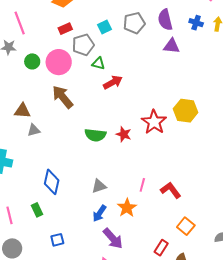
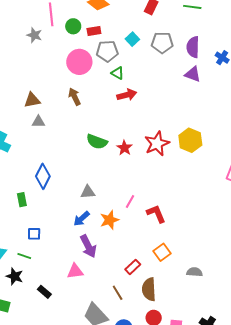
cyan square: (104, 27) -> (132, 39), turned -32
green circle: (32, 61) -> (73, 26), moved
brown arrow: (63, 97) -> (74, 97), size x0.7
brown triangle: (22, 111) -> (32, 100), turned -30

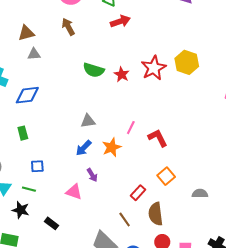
blue diamond: (43, 176) -> (27, 95), moved, turned 60
purple arrow: (88, 246) -> (92, 175), size x0.6
pink triangle: (75, 271) -> (74, 192), moved, turned 30

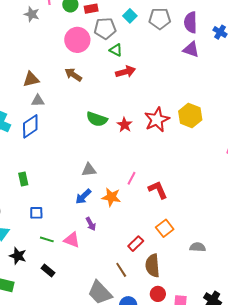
brown arrow: (68, 27) -> (73, 75), turned -30
blue diamond: (27, 95) -> (30, 126), moved, turned -30
orange star: (112, 147) -> (111, 197), turned 30
green line: (29, 189) -> (47, 239), moved

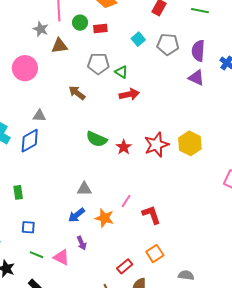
gray pentagon: (105, 28) -> (98, 64), moved
pink circle: (77, 40) -> (25, 68), moved
brown triangle: (31, 79) -> (59, 46), moved

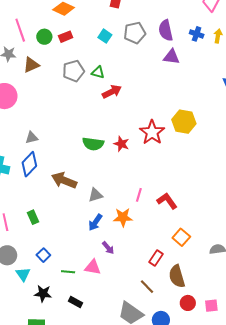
brown arrow: (77, 93) -> (64, 180), moved, size x1.4
blue square: (28, 227) -> (43, 255), moved, turned -32

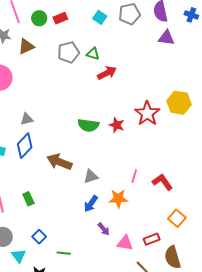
red rectangle: (156, 258) -> (152, 239), turned 35
pink triangle: (93, 267) -> (125, 243), moved

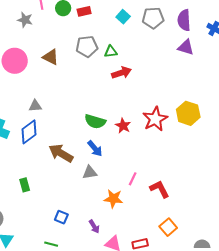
brown triangle: (26, 46) -> (51, 57), moved, turned 42
green triangle: (93, 54) -> (111, 52), turned -32
blue arrow: (91, 204) -> (95, 148), moved, turned -84
blue square: (39, 237) -> (61, 217), moved, turned -32

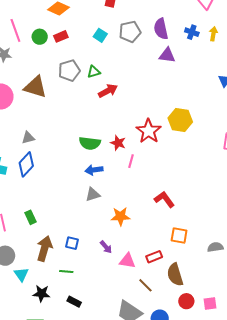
brown triangle: (51, 57) -> (35, 87), size x1.4
blue arrow: (95, 148) -> (94, 170), turned 132
brown arrow: (61, 153) -> (44, 249), moved, turned 85
pink line: (133, 179) -> (131, 161), moved
orange square: (168, 227) -> (179, 236), turned -30

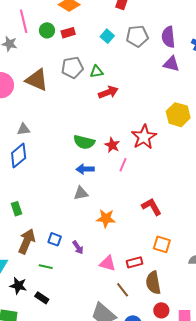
yellow hexagon: (180, 120) -> (178, 115), moved
purple arrow: (106, 247) -> (78, 247), moved
black rectangle: (74, 302) -> (42, 298), moved

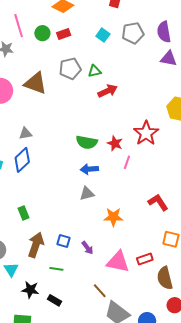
pink triangle: (108, 263) -> (118, 262), size x1.4
brown line: (123, 290) -> (100, 291), moved

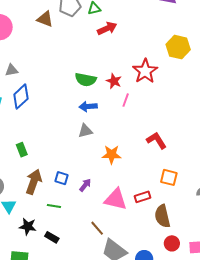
brown triangle: (35, 83) -> (45, 19), moved, size x0.7
gray triangle: (25, 133) -> (12, 70), moved
purple arrow: (87, 248) -> (85, 185), turned -104

